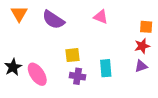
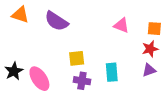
orange triangle: (19, 14) -> (20, 15), turned -42
pink triangle: (101, 17) -> (121, 25), moved

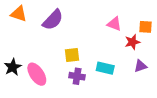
purple semicircle: (56, 21) -> (53, 20), turned -80
red star: (150, 49) -> (132, 42), moved
cyan rectangle: (112, 72) -> (105, 68), turned -72

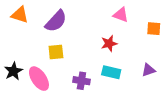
pink triangle: (114, 24) -> (121, 15), moved
red star: (132, 42) -> (109, 43), moved
yellow square: (72, 55) -> (56, 52), moved

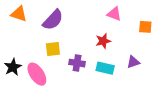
purple triangle: (148, 70) -> (133, 62), moved
purple cross: (81, 81) -> (77, 63), moved

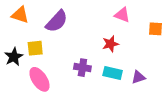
yellow square: (53, 49) -> (35, 48), moved
purple triangle: (133, 62) -> (138, 77), moved
black star: (13, 67) -> (14, 57), moved

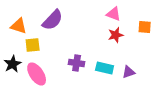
orange triangle: (20, 15) -> (19, 26), moved
red star: (110, 44) -> (116, 35), moved
black star: (14, 57) -> (13, 64), moved

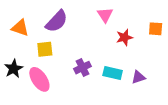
pink triangle: (114, 14) -> (105, 15), moved, turned 35
yellow square: (33, 45) -> (45, 49), moved
purple cross: (77, 63) -> (82, 68), turned -35

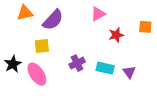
pink triangle: (105, 15) -> (98, 14), turned 35
orange triangle: (20, 28) -> (25, 13), moved, turned -30
purple triangle: (138, 77) -> (129, 72), turned -48

